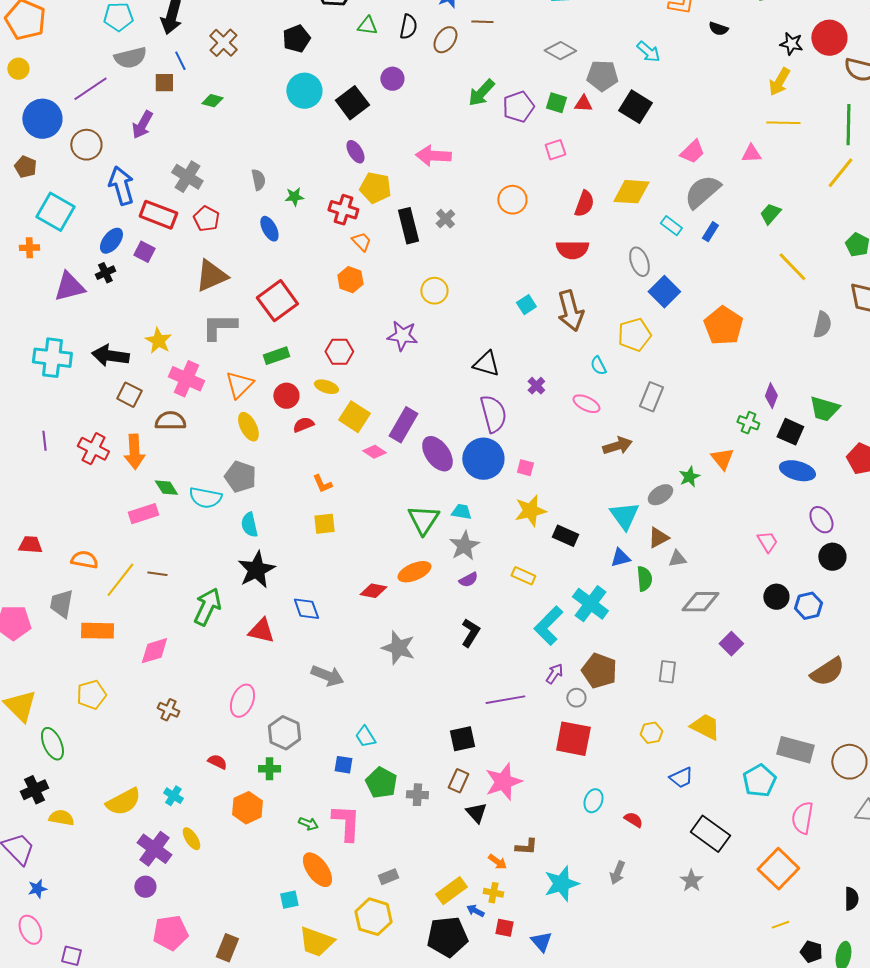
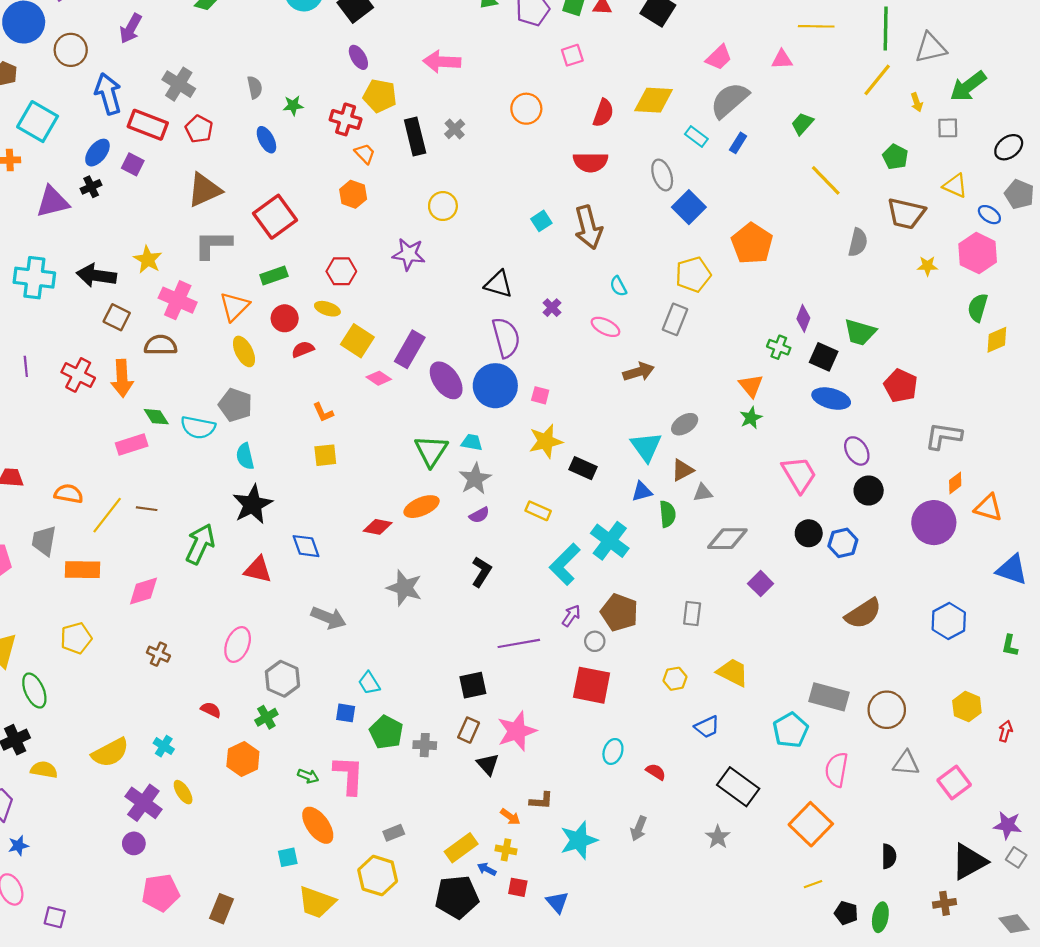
yellow pentagon: (634, 335) -> (693, 274), moved
green star: (689, 477) -> (751, 418), moved
pink trapezoid: (767, 542) -> (799, 474), size x1.6
green cross: (269, 769) -> (266, 717), turned -30

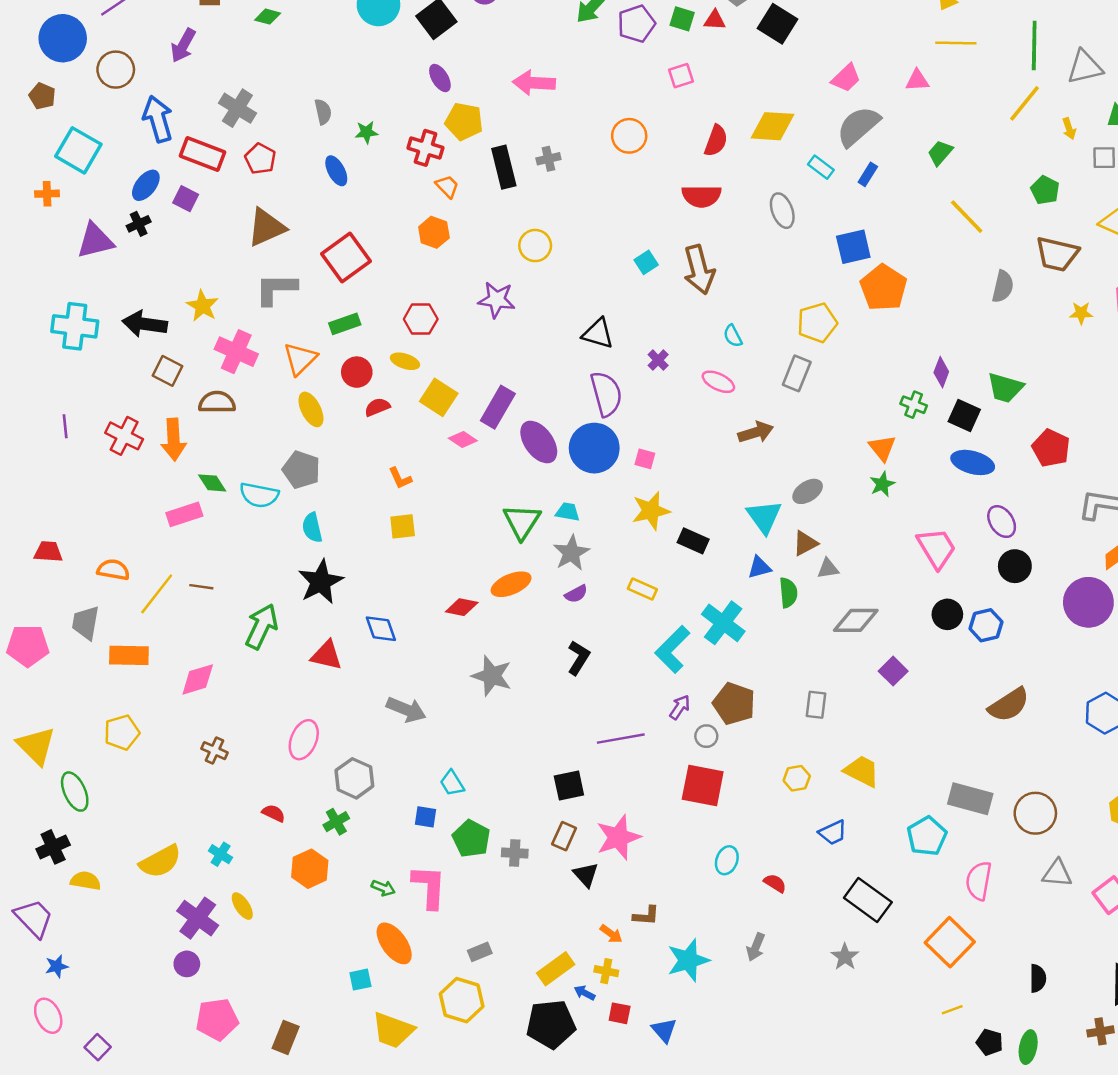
gray cross: (455, 129) -> (548, 159), turned 30
blue square: (689, 207) -> (853, 247), moved, turned 32
purple square: (55, 917) -> (98, 1047), turned 30

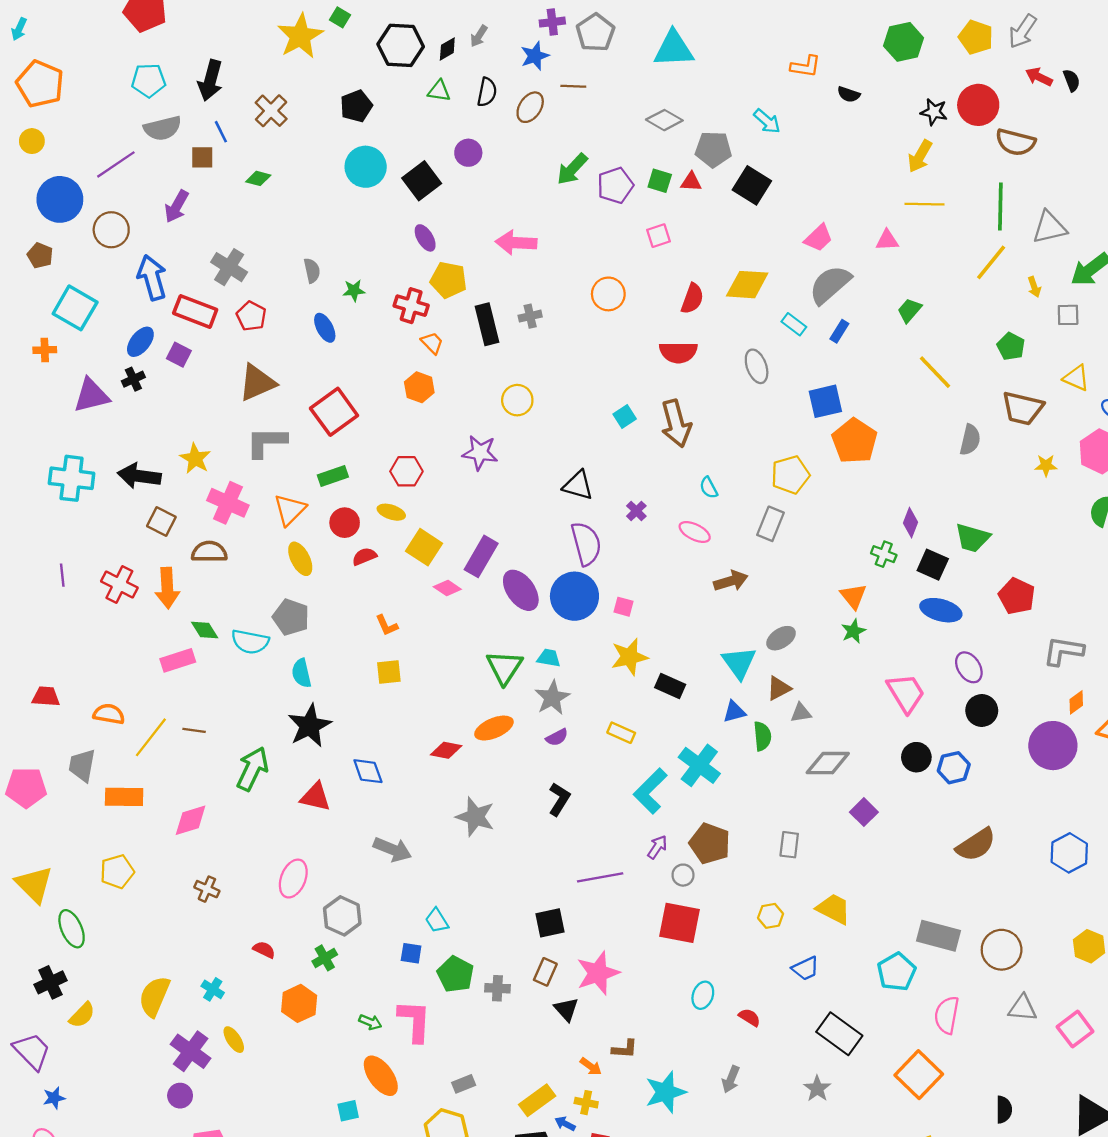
yellow semicircle: (160, 861) -> (154, 996), turned 141
yellow semicircle: (86, 881) -> (82, 1015), turned 124

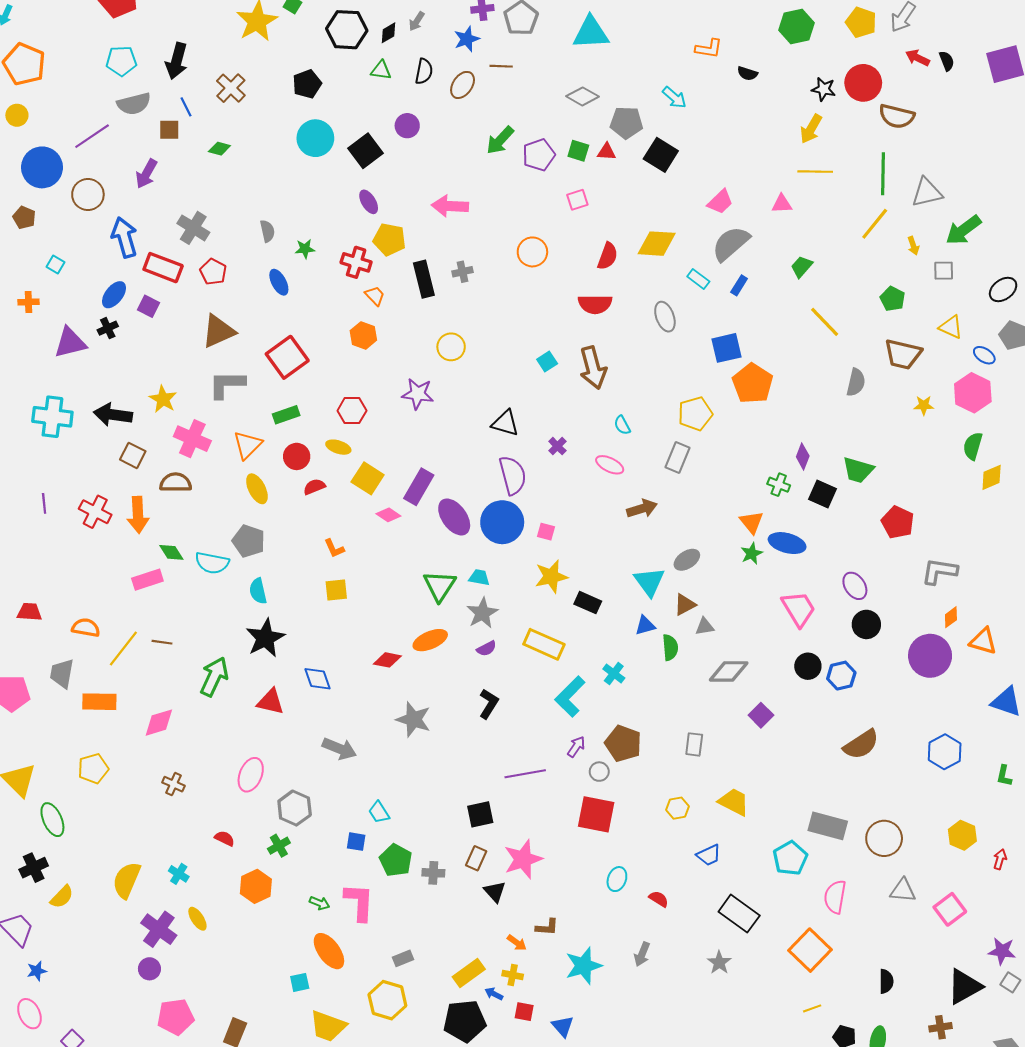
cyan square: (75, 308) -> (56, 264), size x0.5
blue ellipse: (941, 610) -> (787, 543), moved
yellow rectangle: (621, 733) -> (544, 644), size x1.6
cyan cross: (699, 765) -> (614, 674), size x0.6

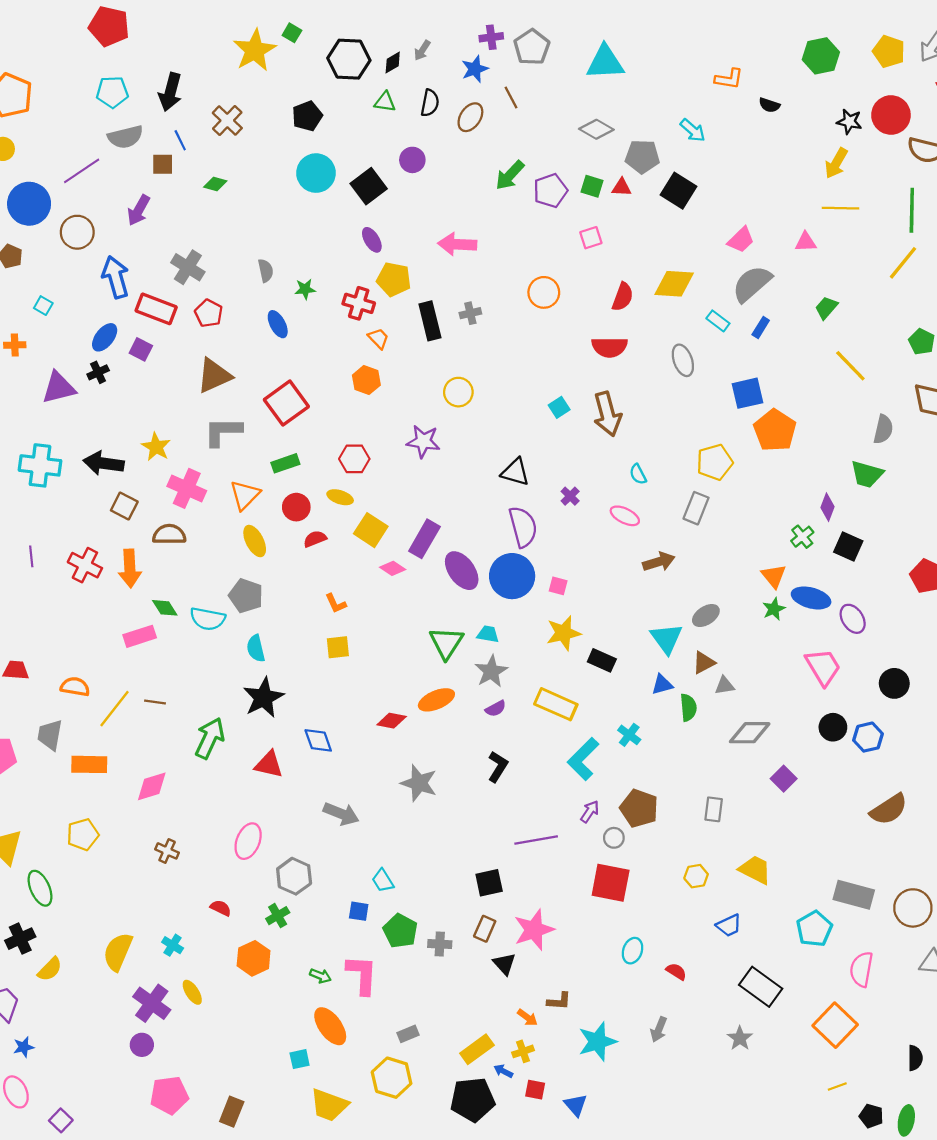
brown line: (501, 66) -> (511, 97), turned 60
green trapezoid: (858, 470) -> (867, 474), moved
green cross: (779, 485) -> (802, 537), turned 30
purple ellipse: (855, 586) -> (853, 619), moved
yellow cross: (513, 975) -> (523, 1051), turned -30

